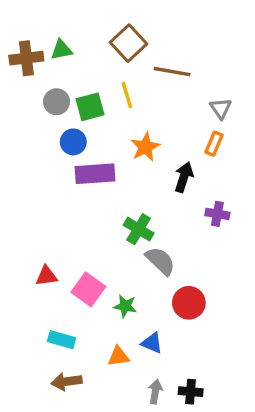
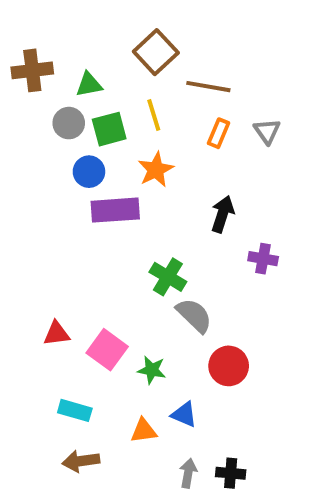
green triangle: (62, 50) -> (89, 85), moved
orange rectangle: (214, 144) -> (218, 133), moved
orange star: (145, 147) -> (156, 170), moved

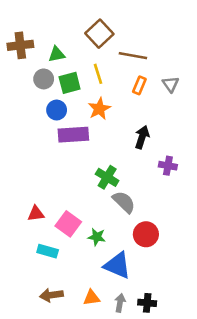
cyan rectangle: (75, 410) -> (48, 251), moved
blue triangle: (184, 415) -> (117, 265), size x1.6
orange triangle: (144, 431) -> (92, 298), moved

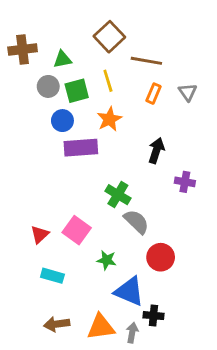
red triangle: (36, 214) -> (40, 234), turned -36
pink square: (68, 224) -> (77, 230), moved
orange triangle: (92, 298) -> (101, 327), size x1.5
black cross: (147, 303) -> (153, 316), moved

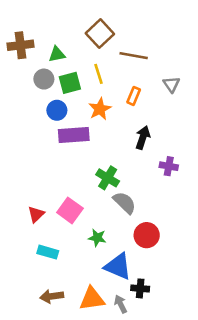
orange rectangle: (153, 94) -> (134, 96), moved
gray arrow: (132, 333) -> (121, 304), turned -36

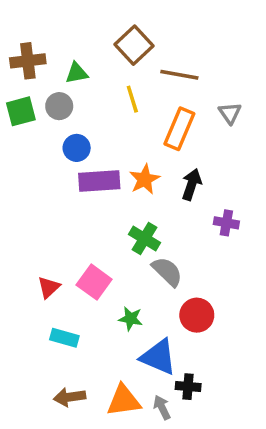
green square: (70, 83) -> (21, 111), moved
orange rectangle: (134, 96) -> (179, 129), size x1.6
orange star: (100, 109) -> (145, 179), moved

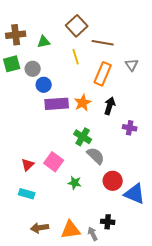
gray circle: (59, 106) -> (33, 69), moved
cyan rectangle: (64, 338) -> (27, 194), moved
blue triangle: (158, 357) -> (135, 194), moved

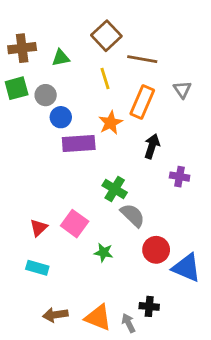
orange star: (83, 103) -> (111, 123), moved
orange triangle: (71, 230) -> (98, 317), turned 30

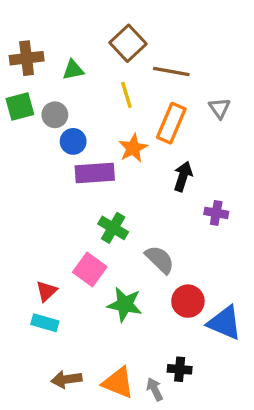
green cross: (115, 189) -> (113, 228), moved
red triangle: (39, 228) -> (47, 291), moved
green star: (104, 253) -> (125, 304), size x1.5

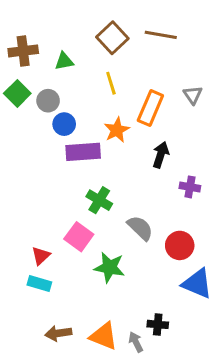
brown line: (171, 72) -> (161, 35), moved
green square: (20, 106) -> (17, 93), turned -30
red circle: (188, 301) -> (180, 245), moved

